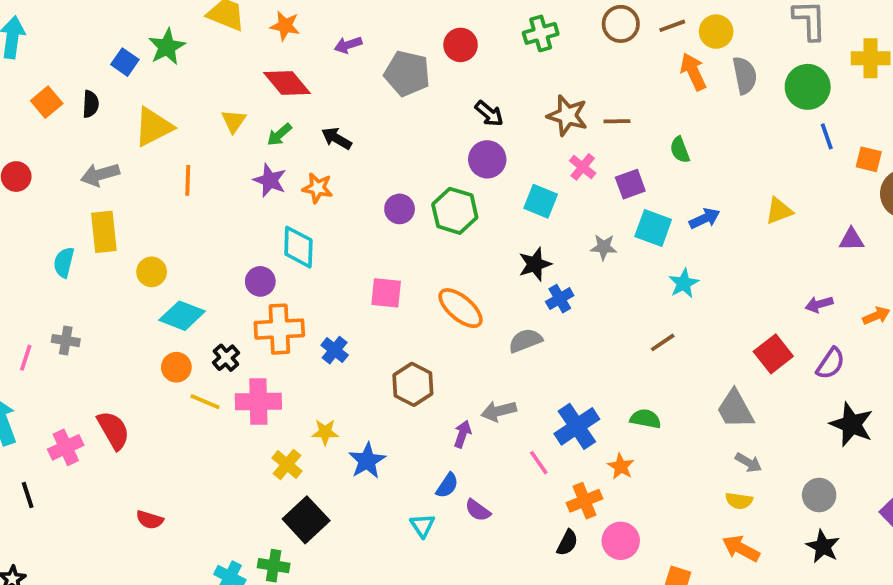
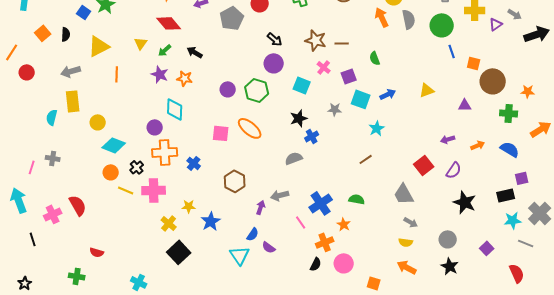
gray pentagon: (407, 74) -> (232, 18), turned 30
orange ellipse: (461, 308) -> (250, 128), moved
cyan triangle: (422, 526) -> (240, 255), size x1.5
green cross: (274, 566) -> (77, 276), moved

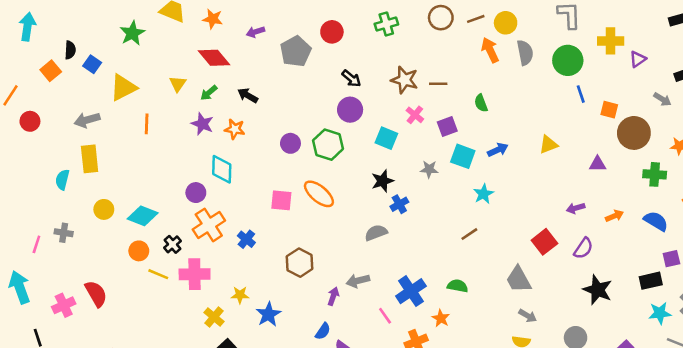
blue square: (84, 12) -> (92, 64), moved
gray arrow: (515, 14) -> (662, 99), moved
black semicircle: (66, 34) -> (70, 50), moved
yellow circle: (98, 122) -> (104, 209), moved
orange cross: (165, 152) -> (209, 225), turned -30

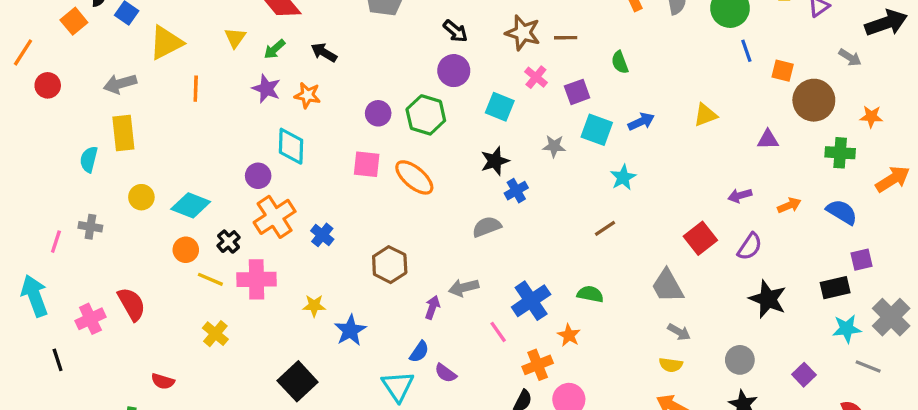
pink square: (281, 200) -> (367, 164), moved
yellow cross: (214, 317) -> (215, 334), moved

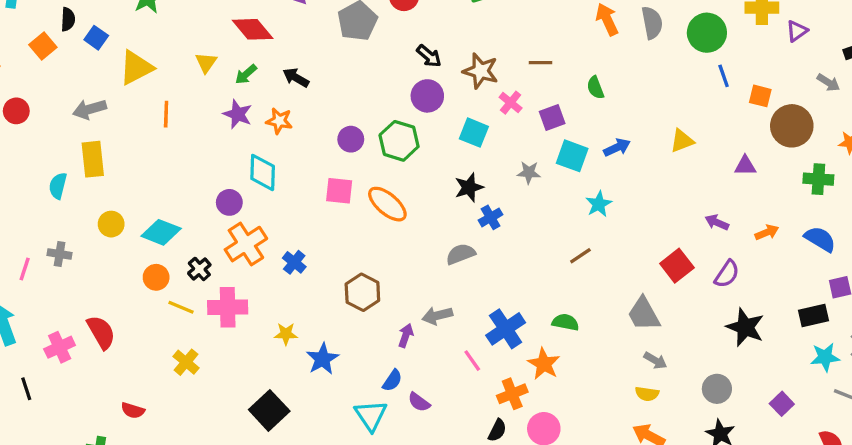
brown star: (523, 33) -> (481, 71), moved
purple arrow: (740, 196) -> (717, 222), turned 40
orange star: (569, 335) -> (544, 364), size x1.4

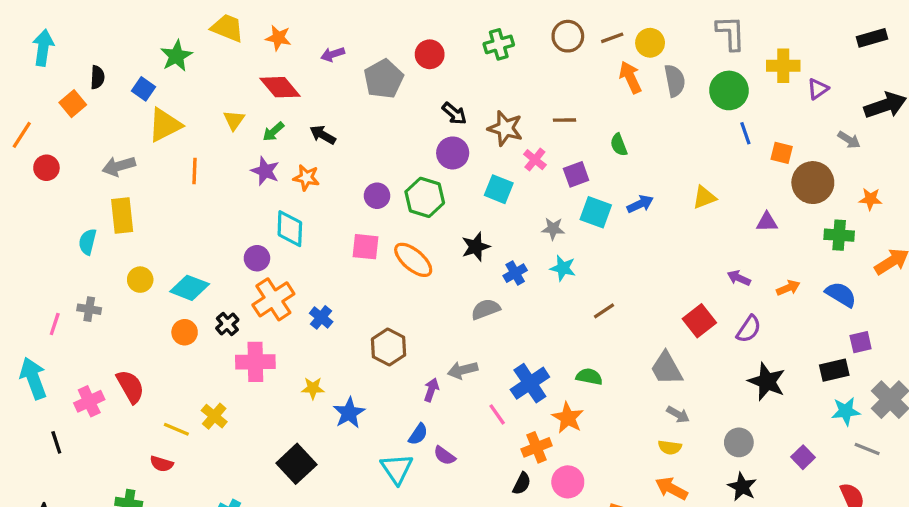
blue square: (96, 38) -> (143, 89), moved
black star: (469, 187) -> (476, 247), moved
cyan star: (599, 204) -> (563, 268), moved, turned -30
yellow line: (181, 307) -> (176, 429), moved

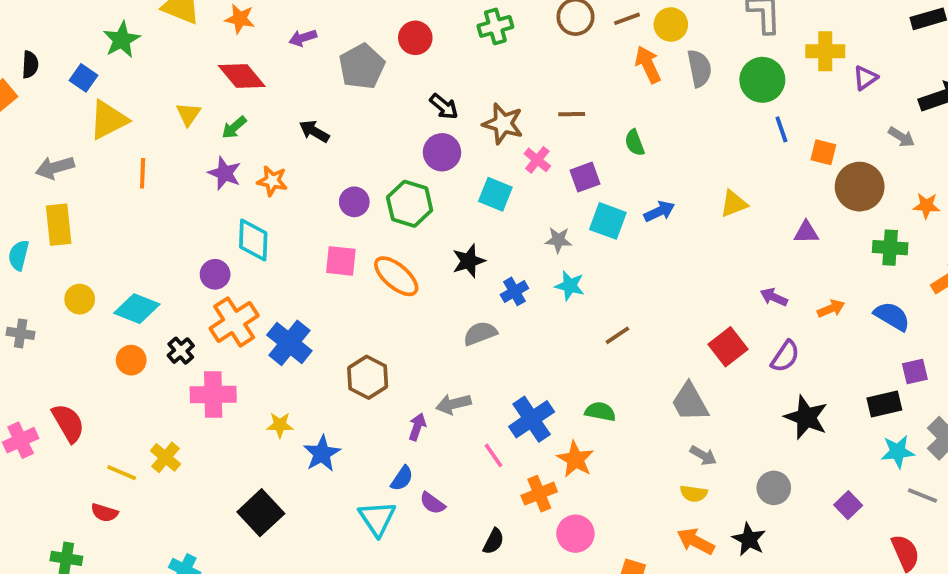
black arrow: (323, 135) -> (314, 131), moved
blue cross: (321, 317) -> (289, 343), size x1.6
black semicircle: (522, 484) -> (493, 541), moved
black star: (742, 487) -> (749, 539), moved

